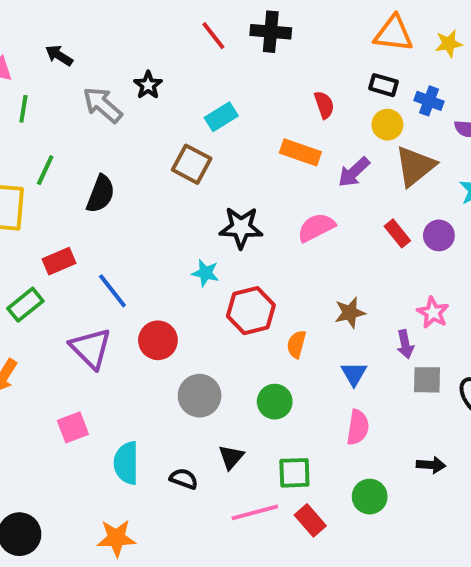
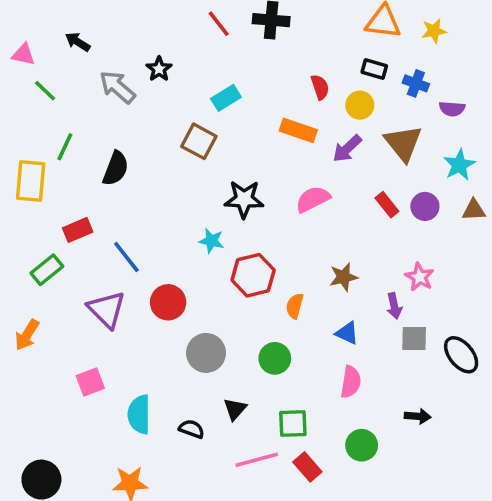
green line: (23, 109) -> (45, 91), turned -55
yellow circle: (387, 125) -> (360, 105), moved
brown triangle: (415, 166) -> (403, 143), turned -30
blue triangle: (354, 374) -> (347, 333), turned -35

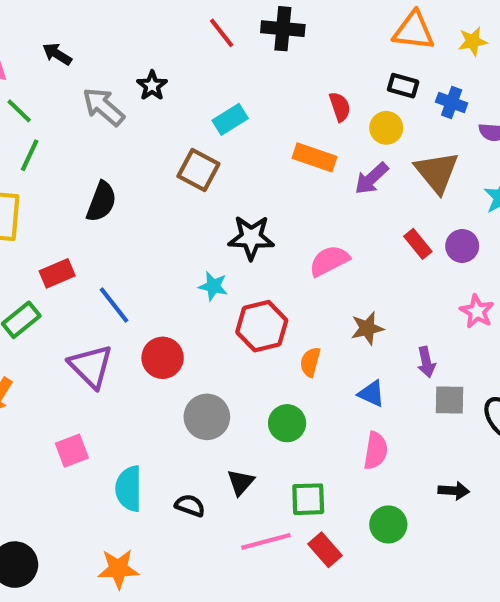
green line: (65, 147) -> (30, 155), moved
pink semicircle: (313, 199) -> (329, 261), moved
pink star: (419, 277) -> (477, 311), moved

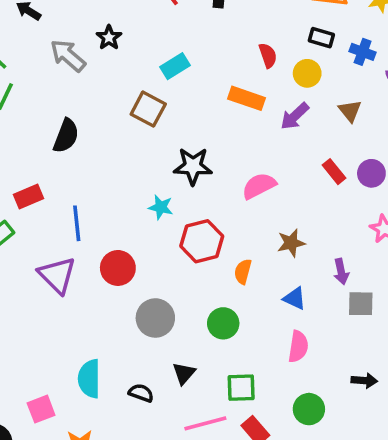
brown triangle: (437, 172) -> (350, 111), size x0.6
blue line: (114, 305) -> (77, 223), turned 32
pink square: (72, 451) -> (41, 409), moved

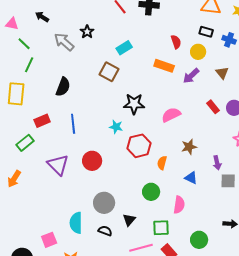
blue line: (77, 223) -> (73, 124), moved
gray circle: (155, 318) -> (104, 203), moved
pink semicircle: (298, 347) -> (179, 205), moved

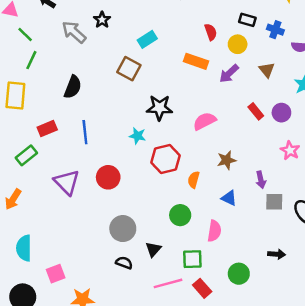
cyan semicircle: (76, 223) -> (24, 248), moved

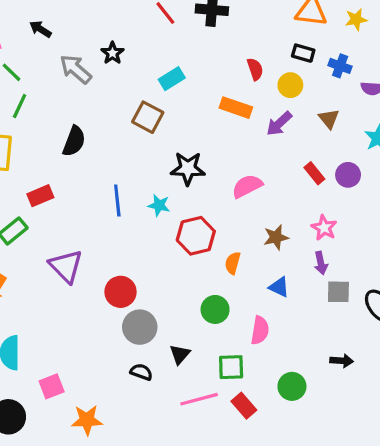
blue line: (85, 132) -> (117, 201), moved
pink star: (290, 150) -> (324, 228), moved
red circle: (108, 177) -> (121, 292), moved

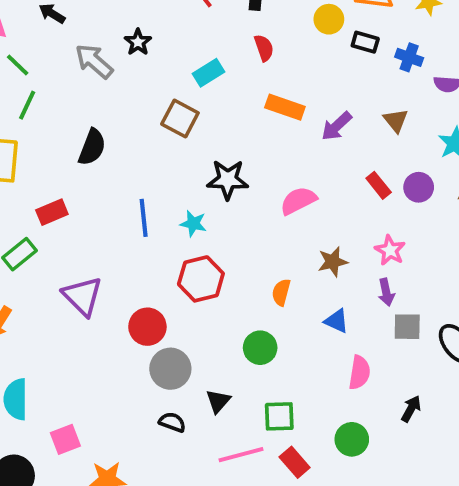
red semicircle: (255, 69) -> (264, 48), moved
yellow circle: (290, 85) -> (329, 19), moved
red hexagon: (196, 236) -> (201, 279), moved
pink semicircle: (260, 330) -> (359, 372), moved
black arrow: (342, 361) -> (411, 409), turned -65

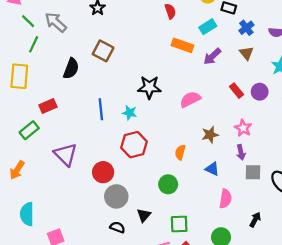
blue cross: (409, 57) -> (246, 28), moved, turned 32
gray arrow: (94, 61) -> (56, 22), moved
cyan rectangle: (209, 73) -> (208, 27), moved
brown square: (180, 119) -> (103, 51), moved

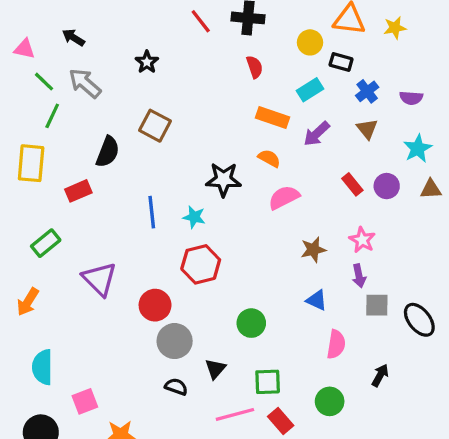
red rectangle: (48, 106) -> (78, 191), moved
orange semicircle: (180, 152) -> (269, 158), moved, turned 104

